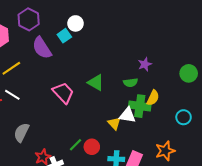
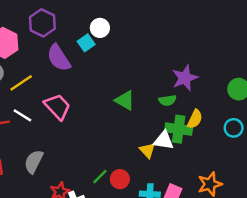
purple star: (145, 64) -> (185, 78), size x1.5
pink trapezoid: (63, 93) -> (57, 107), moved
cyan circle: (184, 117) -> (234, 128), moved

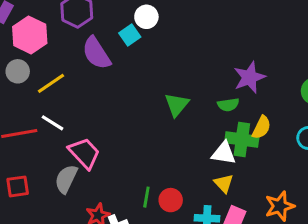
green triangle: (125, 100) -> (177, 105), turned 40
pink trapezoid: (57, 107) -> (84, 153), moved
yellow triangle: (147, 150) -> (224, 183), moved
green line: (100, 177) -> (146, 197), turned -35

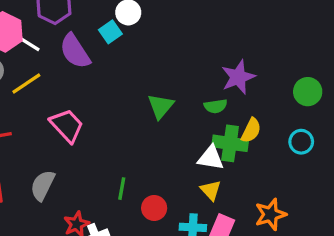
white line: (52, 123) -> (28, 43), moved
pink trapezoid: (84, 153) -> (67, 126), moved
green line: (146, 197) -> (122, 189), moved

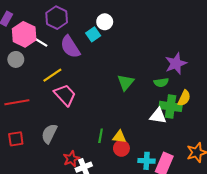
yellow line: (26, 84) -> (52, 75), moved
yellow triangle: (211, 190) -> (119, 137), moved, turned -40

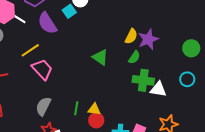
green triangle: (126, 82) -> (100, 57), turned -36
green semicircle: (161, 82) -> (134, 57), turned -48
yellow semicircle: (184, 98) -> (131, 36), moved
white triangle: (158, 116) -> (158, 89), moved
gray semicircle: (49, 134) -> (43, 106), moved

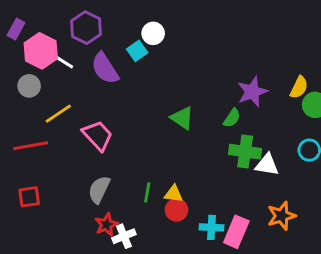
yellow semicircle: (131, 36) -> (299, 87), moved
yellow line: (30, 50) -> (58, 114), moved

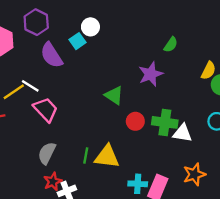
white line: (63, 61) -> (30, 86), moved
purple star: (252, 92) -> (151, 74), moved
green semicircle: (232, 118) -> (171, 45), moved
yellow triangle: (174, 194) -> (107, 157), size x1.6
red circle: (176, 210) -> (135, 121), moved

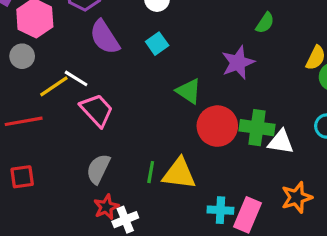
cyan square: (77, 41) -> (157, 44), moved
red circle: (135, 121) -> (217, 126), size x1.6

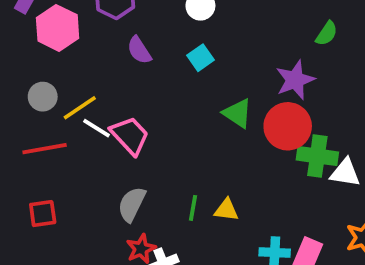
purple semicircle: (105, 37) -> (139, 50), size x0.7
gray circle: (22, 56) -> (43, 97), moved
white line: (76, 78) -> (96, 128), moved
red circle: (217, 126) -> (288, 126), moved
yellow triangle: (179, 174) -> (226, 210), size x0.6

